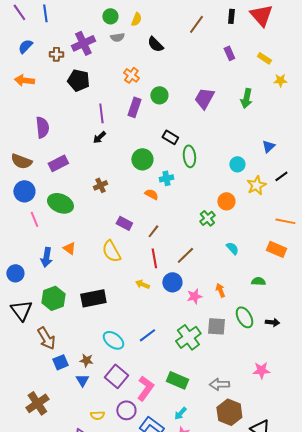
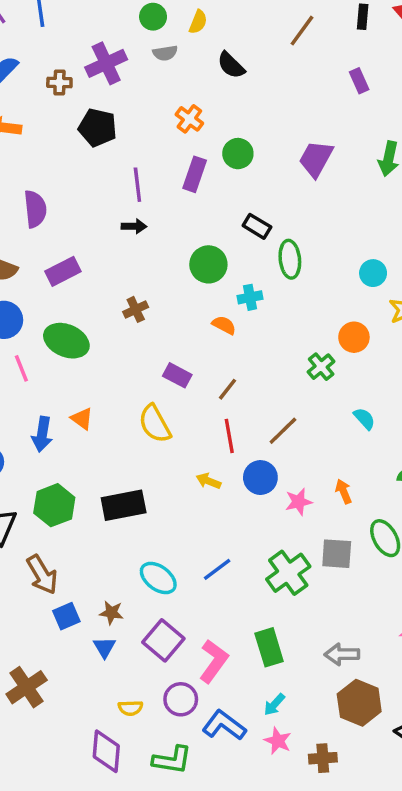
black arrow: (99, 137) -> (134, 226), turned -136
green rectangle: (177, 380) -> (269, 647), turned 50

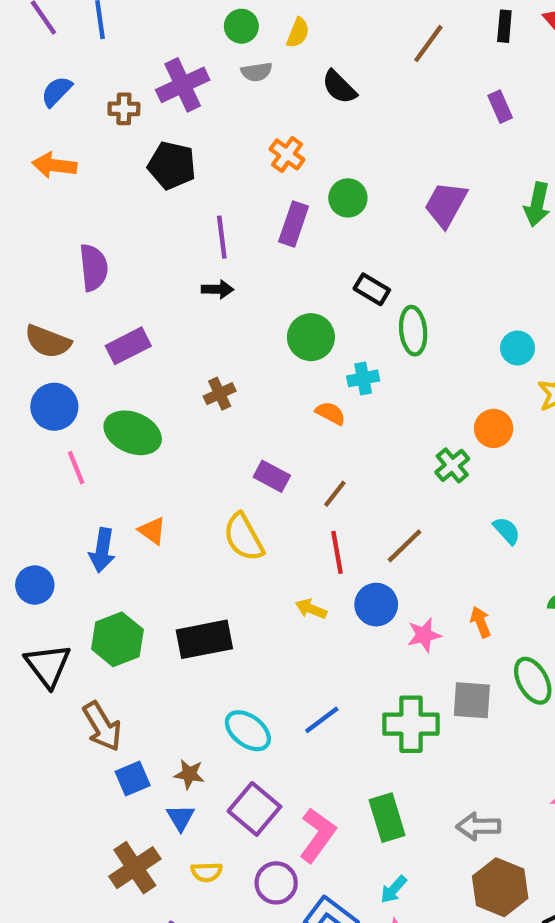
green cross: (288, 573) -> (411, 724), turned 36
brown cross: (27, 687) -> (135, 868), moved
yellow semicircle: (130, 708) -> (207, 872), moved

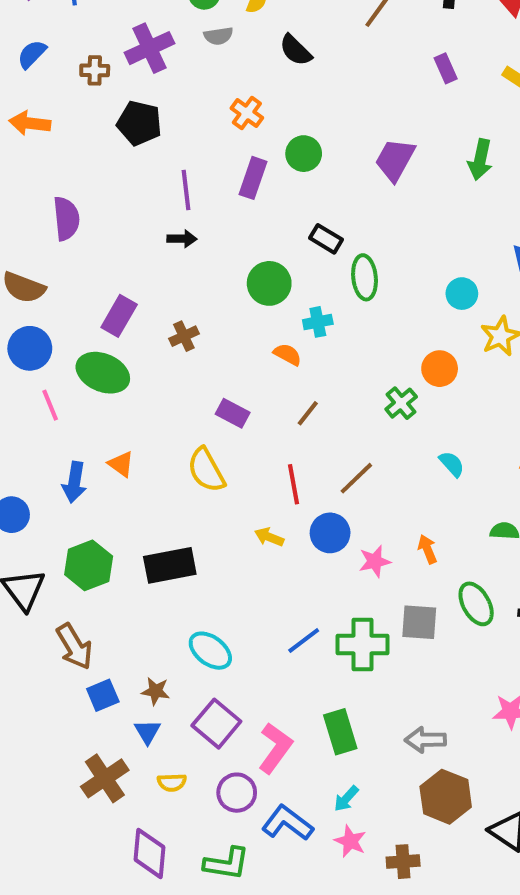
purple rectangle: (128, 346) -> (119, 316), moved, turned -33
brown line: (335, 494) -> (308, 413), moved
blue line: (322, 720) -> (304, 640), moved

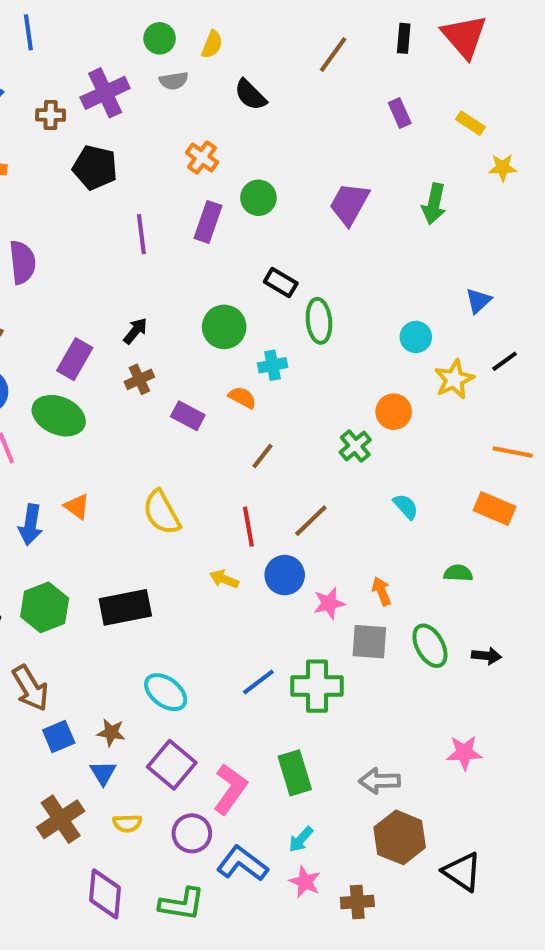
black arrow: (182, 239) -> (135, 331), moved, turned -52
purple rectangle: (233, 413) -> (188, 416), moved
gray square: (419, 622) -> (369, 642), moved

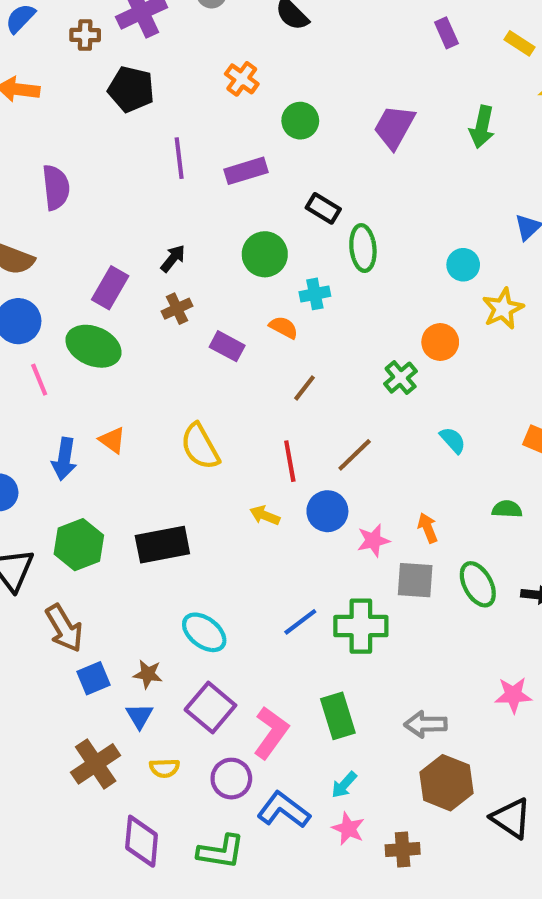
purple rectangle: (208, 222) -> (246, 171), moved, turned 54

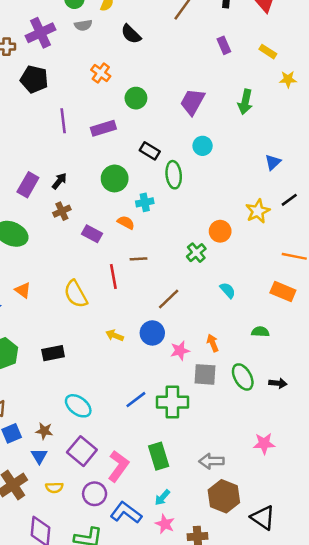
cyan circle: (463, 265) -> (203, 146), moved
purple rectangle: (110, 288) -> (28, 185), moved
brown line: (304, 388) -> (138, 259), turned 48
red line: (290, 461) -> (113, 276), moved
black rectangle: (162, 545) -> (53, 353), size x0.7

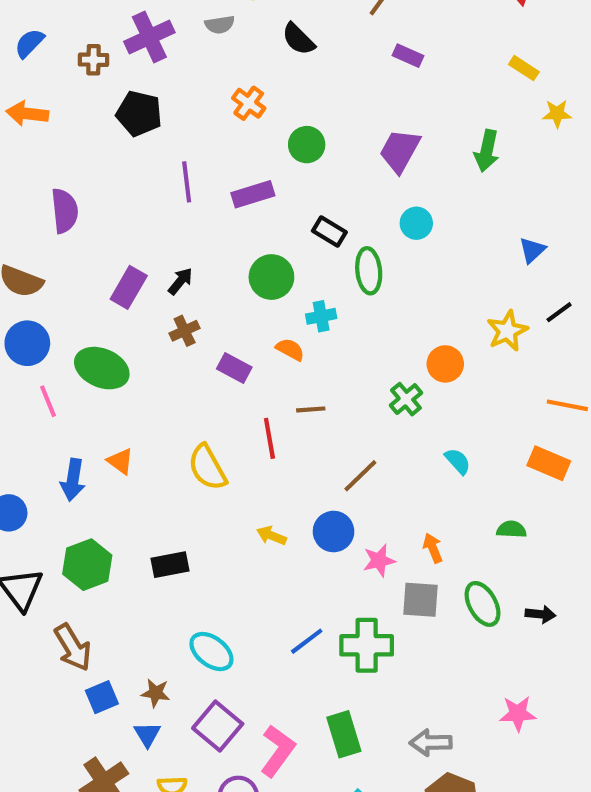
purple rectangle: (224, 45) -> (408, 56), moved, turned -42

